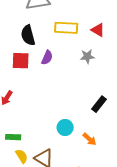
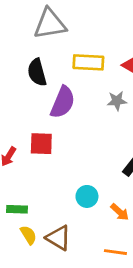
purple semicircle: (47, 58) -> (63, 102), size x1.6
red square: (21, 61) -> (41, 144), moved

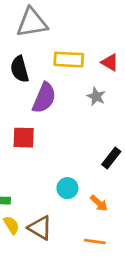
gray star: (117, 101) -> (96, 96), turned 30

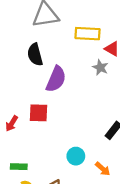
yellow rectangle: (69, 60) -> (87, 34), moved
gray star: (96, 96) -> (100, 67), moved

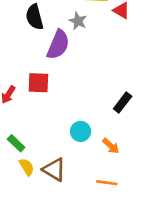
gray star: (100, 67) -> (78, 21), moved
green rectangle: (19, 167) -> (16, 143), turned 42

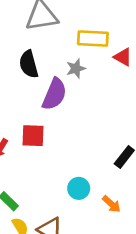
gray star: (78, 21) -> (76, 68), turned 30

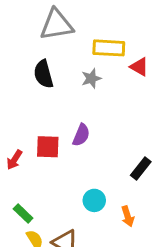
purple semicircle: (54, 94) -> (81, 135), moved, size x0.7
orange arrow: (111, 204) -> (128, 216), turned 30

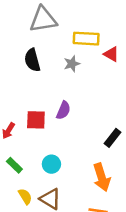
cyan circle: (94, 200) -> (51, 164), moved
green rectangle: (23, 213) -> (14, 165), moved
orange arrow: (128, 216) -> (102, 177), size x1.6

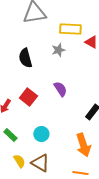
black semicircle: (32, 60) -> (25, 58), moved
purple semicircle: (63, 110) -> (60, 89), moved, turned -56
red square: (36, 120) -> (28, 97), turned 36

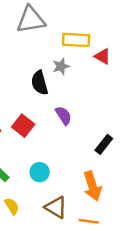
black semicircle: (25, 58) -> (40, 83), moved
brown triangle: (40, 163) -> (56, 207), moved

